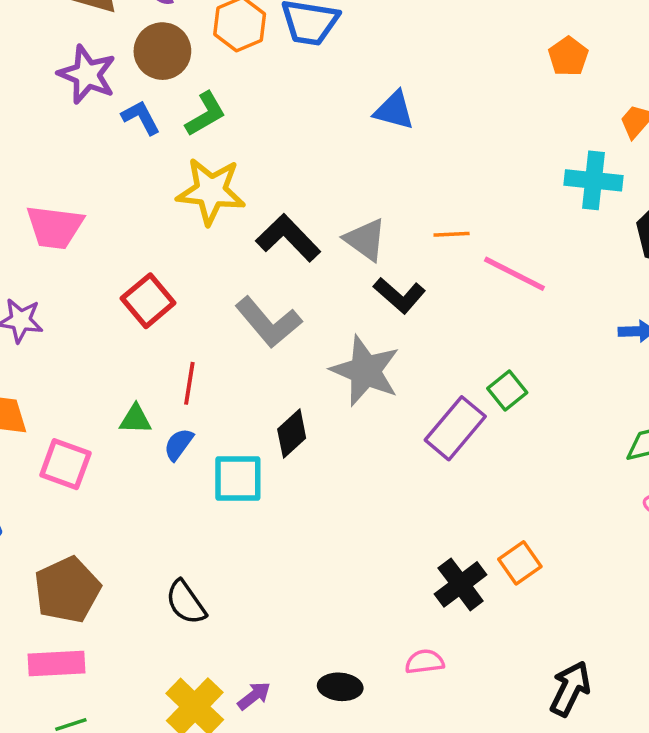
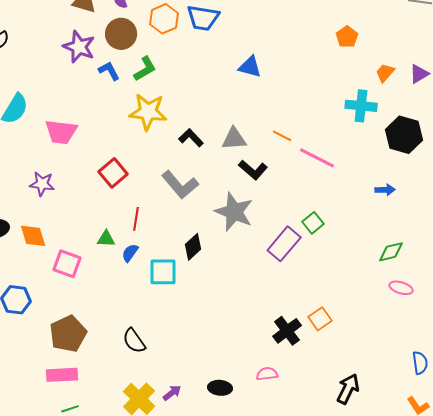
orange line: (452, 234) -> (282, 136), turned 30
black L-shape: (288, 238) -> (191, 138), size x0.7
gray triangle: (365, 240) -> (234, 139), turned -40

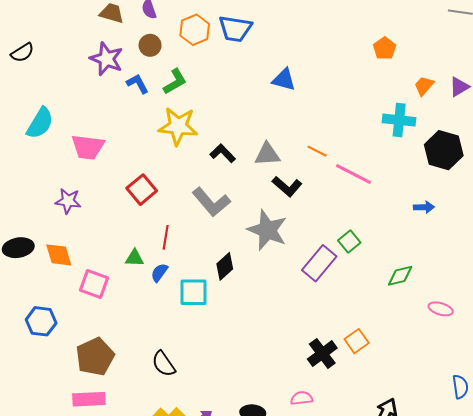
brown circle: (121, 34) -> (150, 45), size x0.7
green diamond: (391, 252) -> (400, 276), moved

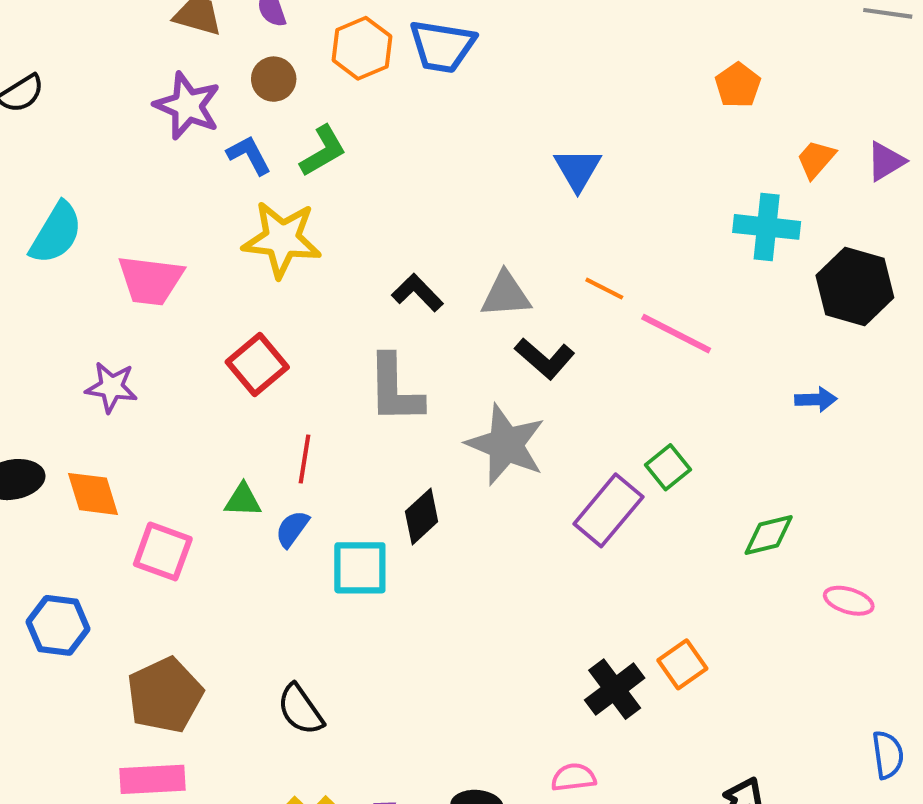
blue triangle: (284, 80) -> (578, 169), moved, turned 45
yellow star: (178, 126) -> (282, 239), moved
gray L-shape: (211, 202) -> (395, 389), turned 39

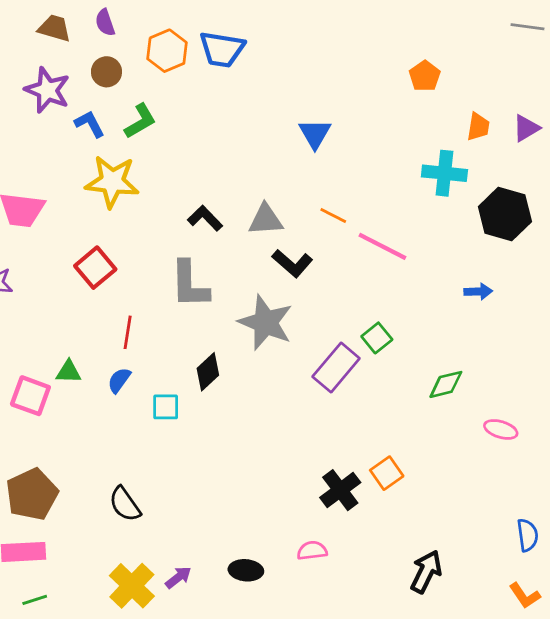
orange trapezoid: (816, 159) -> (478, 127), turned 148
green triangle: (243, 500) -> (68, 372), moved
cyan square: (360, 568) -> (166, 407), size x0.7

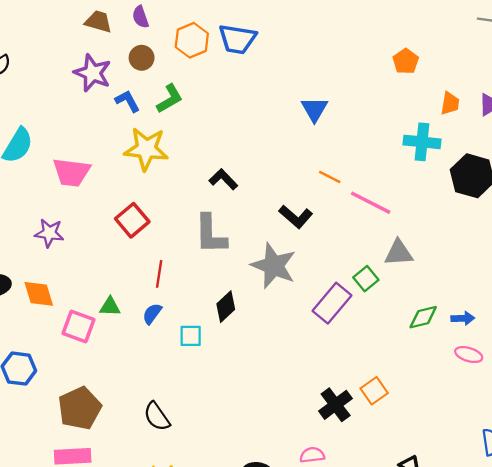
gray triangle: (266, 220) -> (399, 253), moved
blue arrow: (478, 291) -> (463, 318), moved

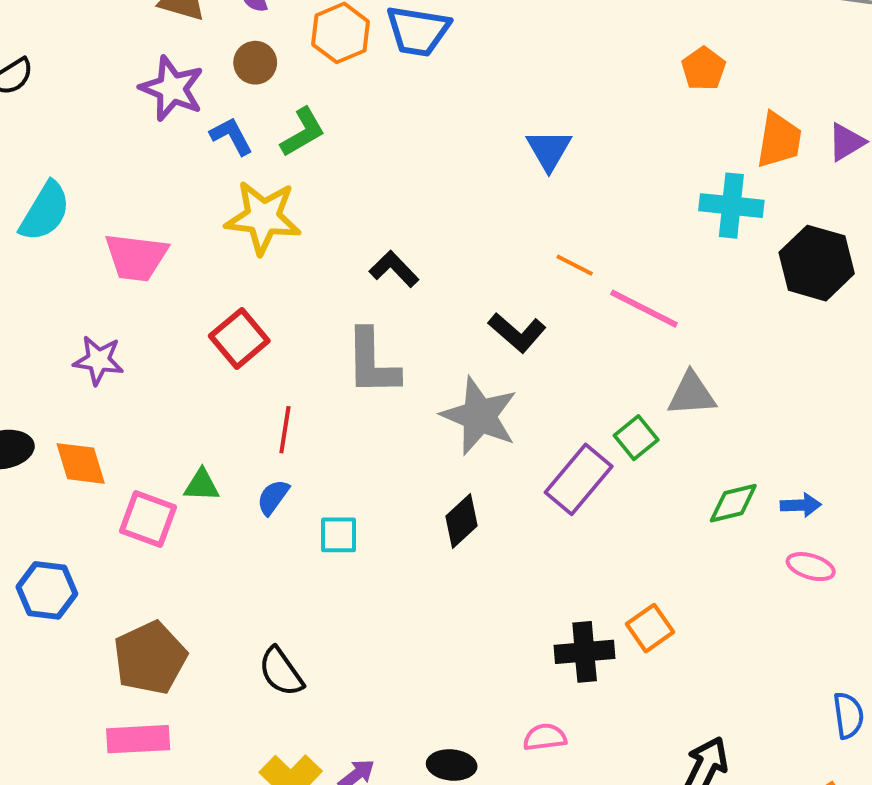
orange trapezoid: (450, 103) -> (779, 140), size x1.4
black diamond: (226, 307) -> (462, 521), moved
black cross: (336, 405) -> (585, 652), turned 32

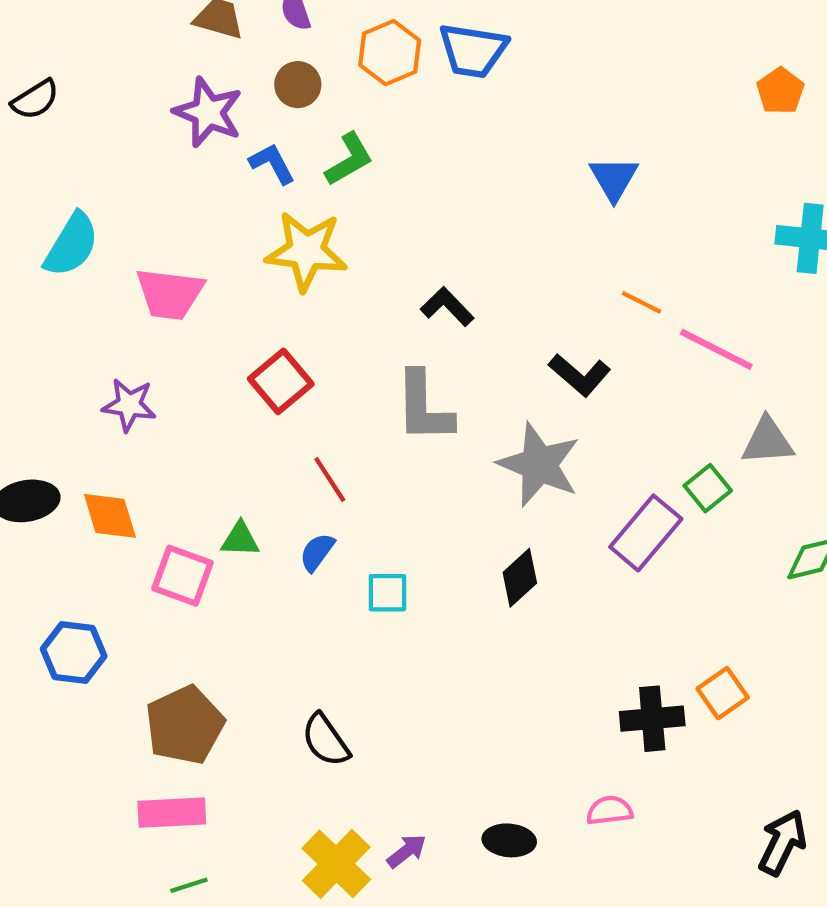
red line: (285, 430) -> (330, 480), turned -42

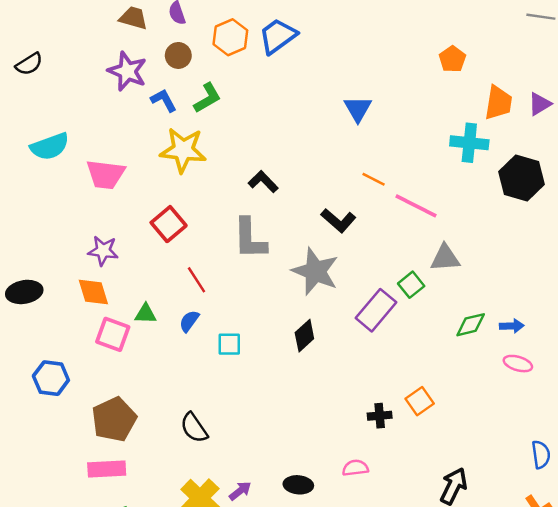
blue trapezoid: (473, 50) -> (278, 36), turned 135
cyan semicircle: (71, 245) -> (50, 146), turned 39
purple star: (129, 405) -> (103, 251), moved
orange diamond: (110, 516) -> (93, 292), moved
black cross: (652, 719) -> (380, 416), size x0.7

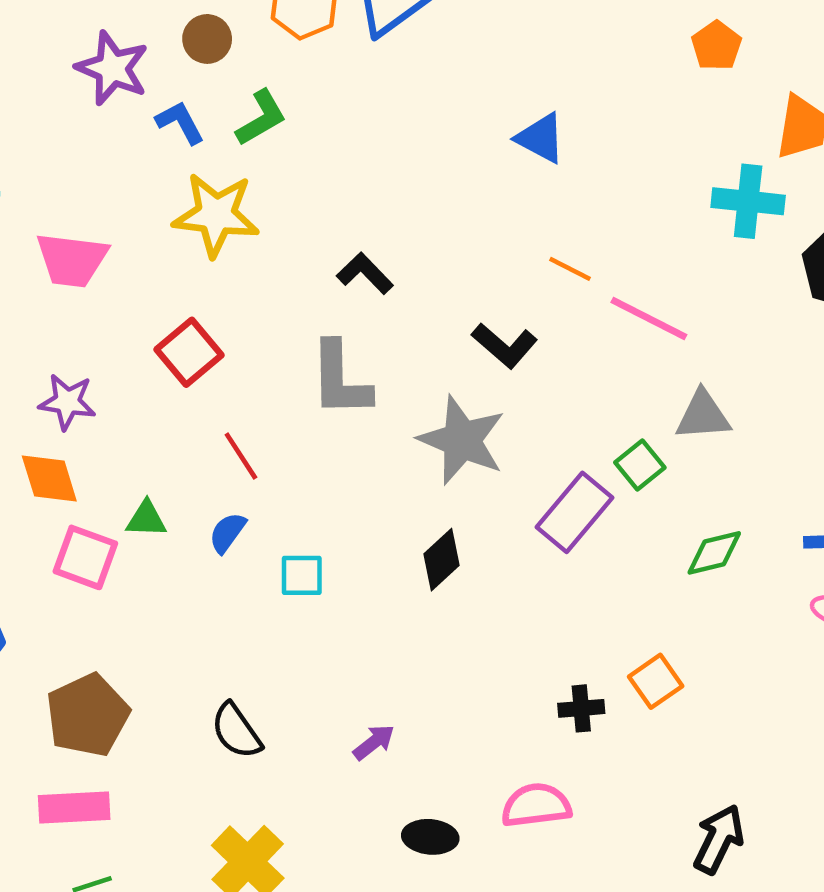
blue triangle: (358, 109) -> (541, 138), turned -32
green diamond: (471, 325) -> (714, 553), moved
pink semicircle: (355, 468) -> (536, 805), size x1.4
purple arrow: (240, 491) -> (374, 742), moved

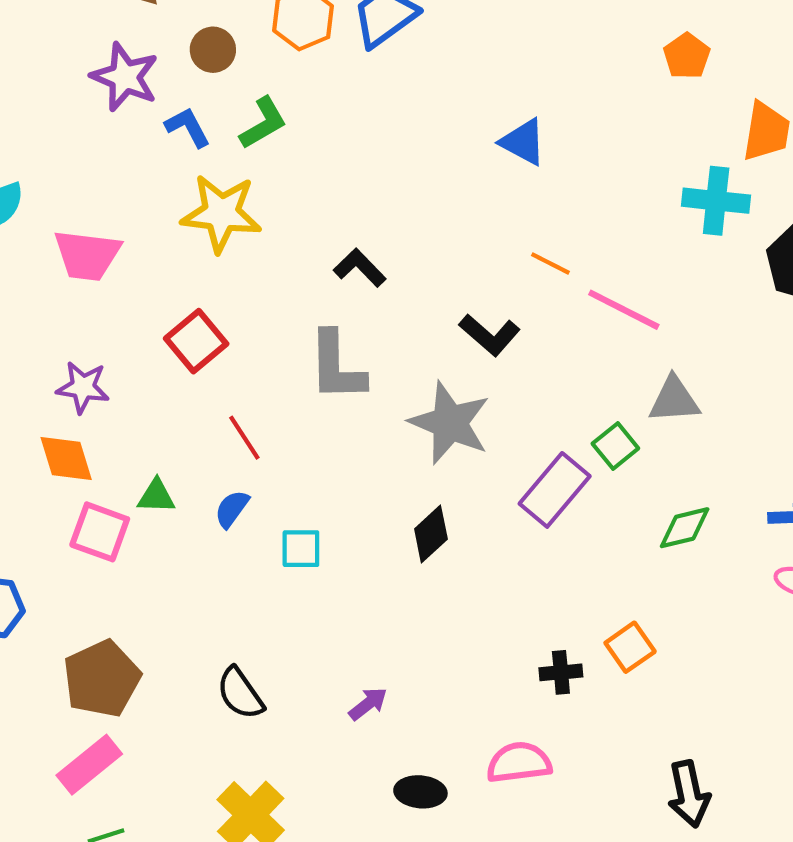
pink rectangle: (74, 808) -> (89, 765), turned -36
black arrow: (719, 839) -> (689, 794), turned 142

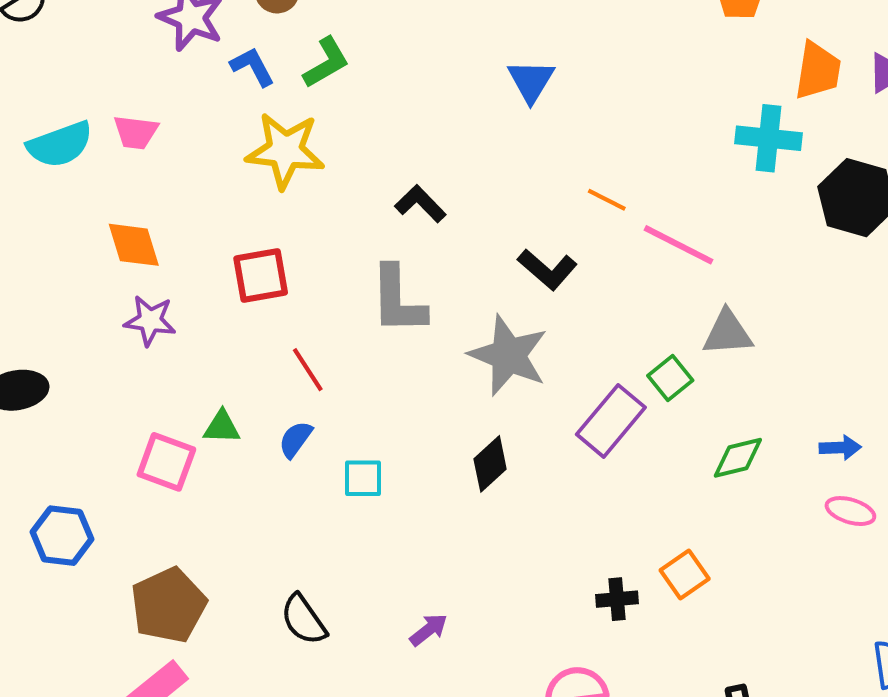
blue triangle: (523, 142) -> (531, 81), moved, turned 33
pink trapezoid: (87, 255) -> (136, 132), moved, size x0.7
red square: (196, 341) -> (261, 276), turned 30
orange diamond: (66, 459) -> (134, 245), moved

